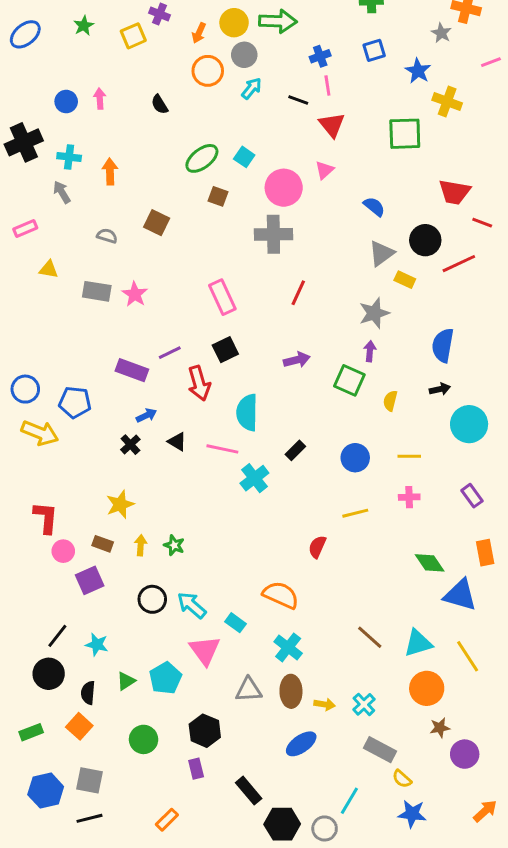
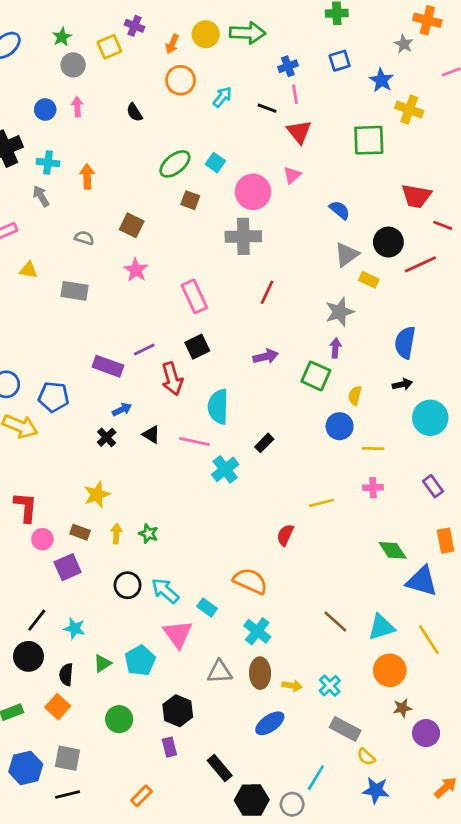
gray circle: (244, 55) -> (73, 65), moved
pink star: (135, 294) -> (136, 270), moved
blue circle: (355, 458) -> (340, 426), moved

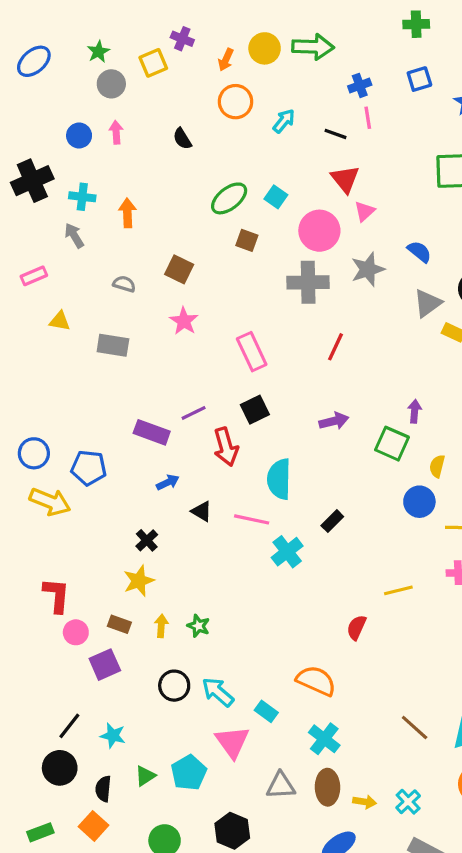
red triangle: (299, 132) -> (345, 179), moved
gray star: (340, 312) -> (368, 269), moved
black cross: (107, 437) -> (147, 540), moved

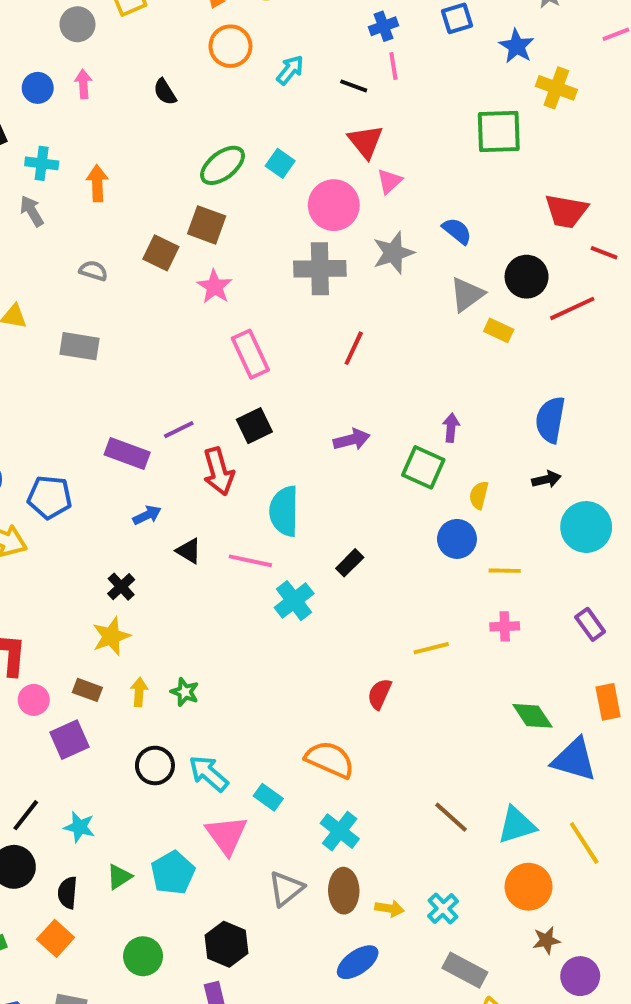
brown square: (247, 240) -> (207, 225), moved, size x1.4
pink star: (184, 321) -> (215, 287), moved
gray triangle: (281, 786) -> (286, 889), turned -36

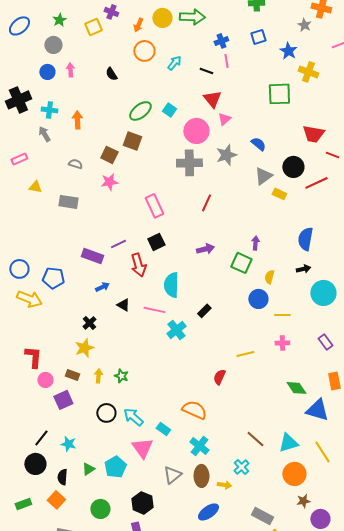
gray circle: (77, 24) -> (53, 45), moved
pink star: (215, 287) -> (109, 182), moved, turned 30
cyan cross: (443, 909) -> (241, 467), moved

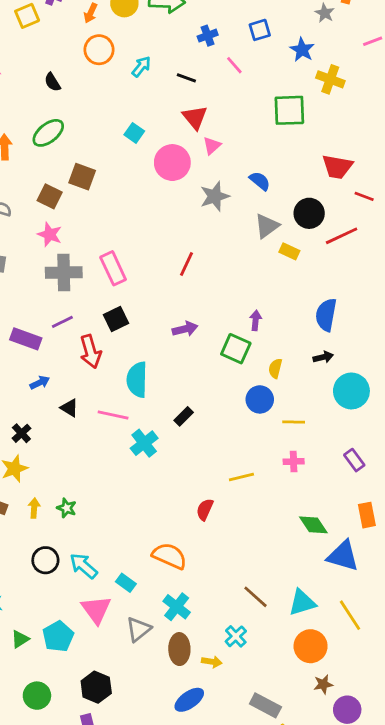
pink line: (226, 61) -> (234, 65), moved, turned -32
green ellipse: (140, 111) -> (48, 133), moved
gray cross: (189, 163) -> (64, 273), moved
pink star: (109, 182) -> (50, 234), turned 30
gray triangle: (172, 475) -> (138, 629), moved

